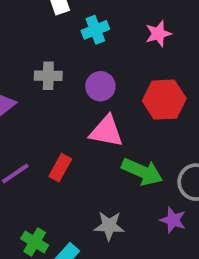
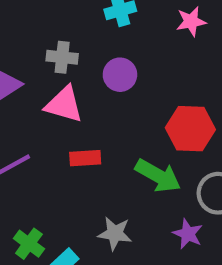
red hexagon: (164, 100) -> (190, 129), moved
pink triangle: (106, 131) -> (64, 104), moved
red rectangle: (60, 168) -> (85, 158), moved, turned 52

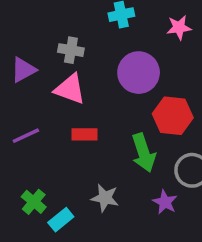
purple circle: (120, 75) -> (139, 73), moved, size x1.5
green arrow: (158, 176) -> (144, 153), turned 39

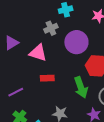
gray cross: (71, 50) -> (51, 28), moved, turned -32
purple line: (26, 136) -> (16, 92), moved

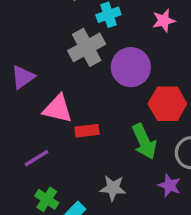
gray cross: (51, 28) -> (87, 47), size x1.5
pink triangle: (38, 53) -> (58, 109), moved

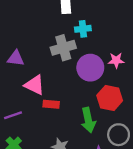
pink star: (164, 21) -> (116, 60), moved
purple triangle: (23, 77) -> (16, 58), turned 30

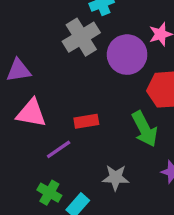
pink triangle: (35, 85) -> (31, 113), moved
purple line: (13, 115) -> (59, 149), moved

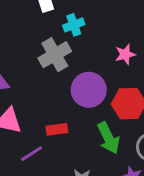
purple circle: (127, 55) -> (89, 90), moved

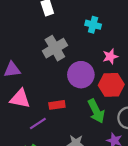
cyan cross: (74, 25) -> (93, 25), moved, turned 35
pink star: (125, 54) -> (110, 56), moved

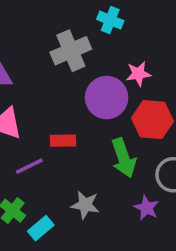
cyan cross: (93, 25) -> (110, 20), moved
pink star: (110, 56) -> (138, 74), moved

